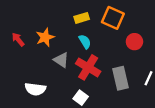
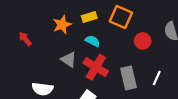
orange star: (45, 37) -> (62, 25), moved
cyan semicircle: (85, 42) -> (93, 41), turned -32

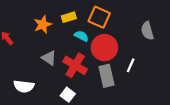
cyan semicircle: (93, 41) -> (81, 36), moved
red circle: (143, 41) -> (104, 48), moved, size x1.6
white line: (157, 78) -> (131, 65), moved

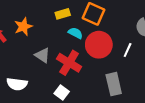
orange star: (43, 25) -> (23, 27), moved
white line: (131, 65) -> (128, 50), moved
gray rectangle: (107, 76) -> (114, 84), moved

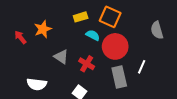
white line: (128, 50) -> (142, 67), moved
red cross: (69, 63) -> (87, 64), size x0.7
gray rectangle: (114, 84) -> (119, 77), moved

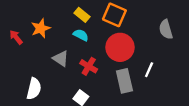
yellow rectangle: (81, 17) -> (82, 15), turned 56
cyan semicircle: (93, 35) -> (81, 35), moved
white semicircle: (37, 84) -> (34, 89), turned -84

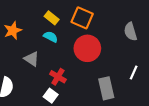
red cross: (89, 66) -> (58, 77), moved
white line: (149, 70) -> (134, 73), moved
gray rectangle: (124, 81) -> (106, 88), moved

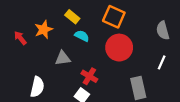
yellow rectangle: (52, 18) -> (72, 17), moved
gray triangle: (32, 59) -> (63, 58), turned -42
white line: (134, 73) -> (162, 62), moved

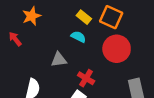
yellow rectangle: (72, 17) -> (84, 17), moved
orange star: (44, 29) -> (32, 16), moved

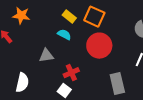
orange star: (32, 16) -> (21, 16), turned 30
red cross: (86, 78) -> (71, 73), turned 35

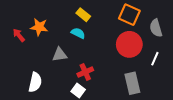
orange star: (21, 16) -> (39, 27), moved
orange square: (94, 17) -> (129, 15), moved
red circle: (99, 46) -> (129, 44), moved

